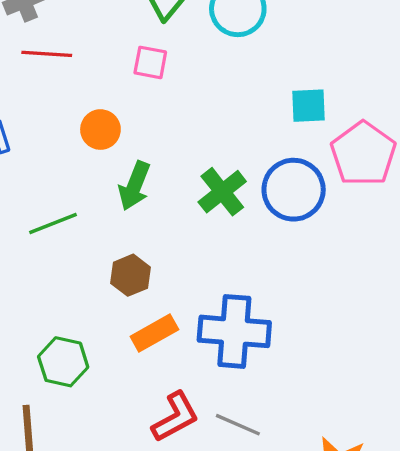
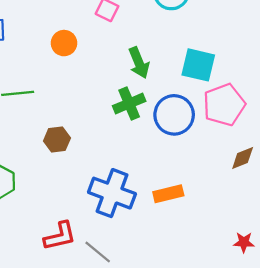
cyan square: (308, 106) -> (198, 65), size x1.4
green arrow: (134, 186) -> (139, 63), moved, turned -60
orange rectangle: (154, 333) -> (168, 194), moved

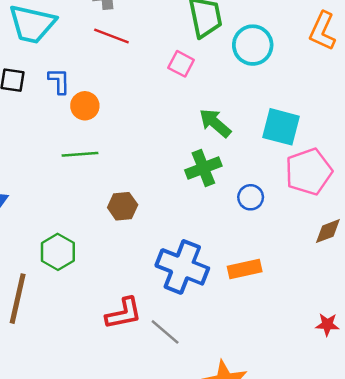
orange circle: (64, 43) -> (85, 106), moved
green arrow: (139, 63) -> (215, 123), turned 152
blue circle: (174, 115) -> (251, 197), moved, size x0.6

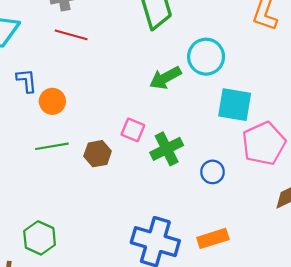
cyan circle: (253, 45) -> (206, 57), moved
pink square: (181, 64) -> (133, 130), moved
green arrow: (215, 123) -> (165, 78), moved, turned -64
brown hexagon: (123, 206) -> (98, 154), moved

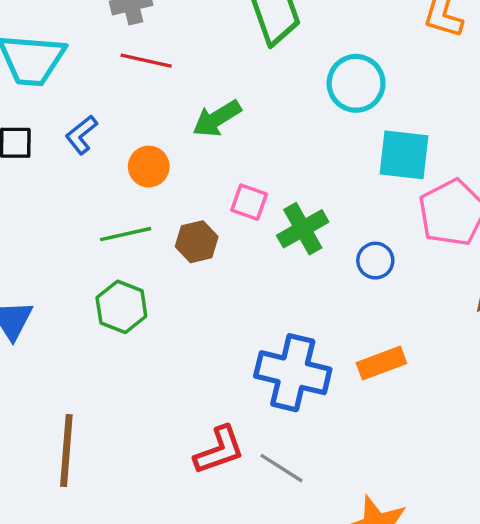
green arrow: (165, 78) -> (217, 119), moved
blue L-shape: (27, 81) -> (81, 135), turned -120
orange circle: (52, 101) -> (149, 167), moved
green hexagon: (40, 238) -> (121, 307), moved

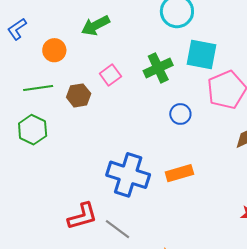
pink square: (249, 202) -> (110, 75), turned 30
green cross: (303, 229) -> (158, 68), moved

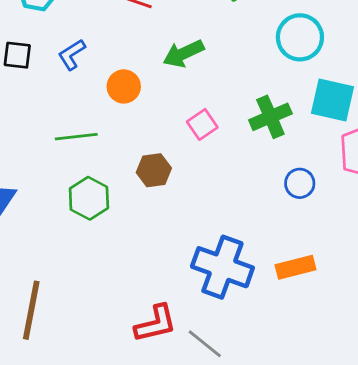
green line: (38, 88) -> (76, 137), moved
brown hexagon: (79, 95) -> (154, 170), moved

